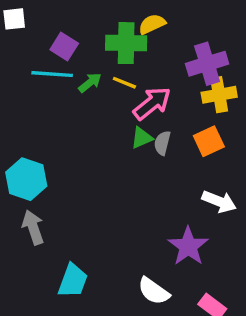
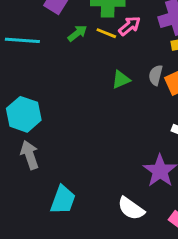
cyan line: (52, 74) -> (22, 40), moved
pink arrow: (152, 103) -> (130, 26), moved, size x0.7
gray semicircle: (162, 143) -> (156, 75), moved

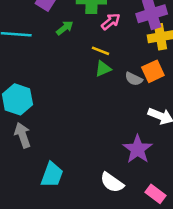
yellow line: (106, 33) -> (101, 51), moved
gray semicircle: (156, 75) -> (134, 79), moved, turned -78

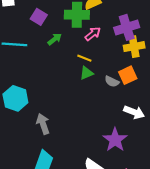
gray arrow: (23, 135) -> (43, 124), moved

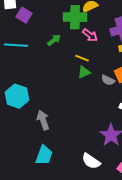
purple square: (39, 17) -> (24, 15), moved
pink arrow: (93, 34) -> (90, 35), turned 77

